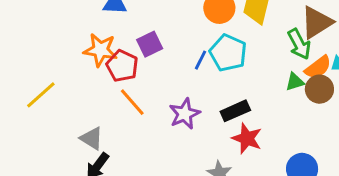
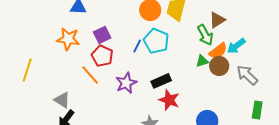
brown triangle: (317, 22) -> (217, 20), size x0.7
red pentagon: (122, 66) -> (102, 56), moved
yellow line: (41, 95) -> (27, 70), turned -30

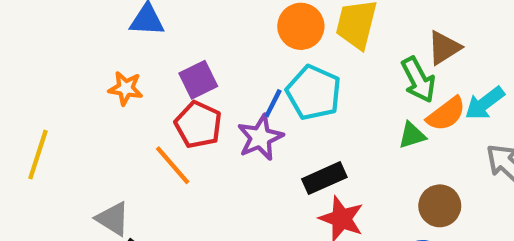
orange star: (68, 39) -> (126, 88), size x0.7
brown circle: (219, 66) -> (440, 206), moved
purple star: (126, 83) -> (260, 137), moved

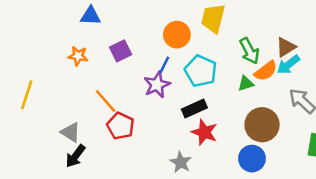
orange circle: (301, 26) -> (177, 35), moved
brown triangle: (444, 48) -> (286, 47), moved
cyan pentagon: (314, 93) -> (201, 71), moved
red pentagon: (198, 125) -> (121, 126), moved
brown circle: (440, 206) -> (262, 125), size x1.4

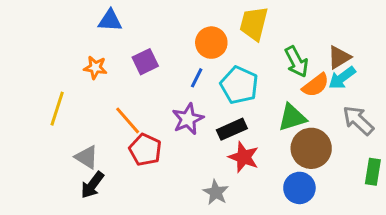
green triangle: (246, 83) -> (292, 117), moved, size x1.5
purple star: (157, 85) -> (188, 119), moved
yellow line: (27, 95) -> (57, 109), moved

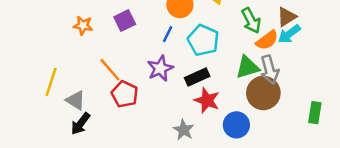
yellow line: (57, 109) -> (51, 82), moved
gray arrow: (358, 120) -> (270, 70), moved, turned -148
blue circle: (299, 188) -> (236, 125), moved

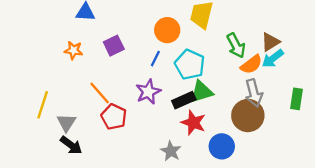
green triangle: (247, 67) -> (202, 92), moved
gray triangle: (76, 100) -> (66, 123), turned 30
green rectangle: (315, 113) -> (296, 99), moved
black arrow: (80, 124) -> (71, 145), turned -90

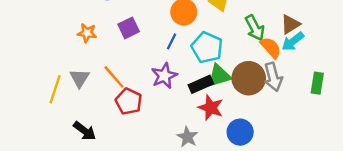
orange semicircle: (251, 65) -> (271, 48), turned -95
brown circle: (248, 116) -> (249, 78), moved
gray triangle: (66, 123) -> (80, 78), moved

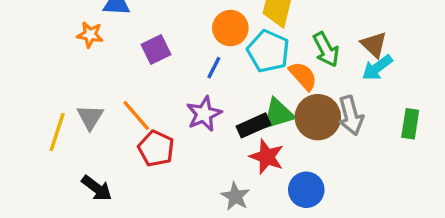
brown triangle: (290, 24) -> (374, 45), turned -45
orange star: (87, 33) -> (90, 35), moved
cyan pentagon: (207, 48) -> (268, 51), moved
orange semicircle: (271, 48) -> (303, 76), moved

